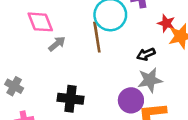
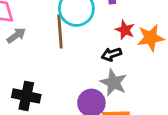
red star: (166, 23) -> (125, 30), moved
gray star: (150, 80) -> (114, 83), turned 30

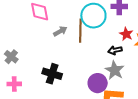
gray arrow: (16, 35) -> (60, 31), moved

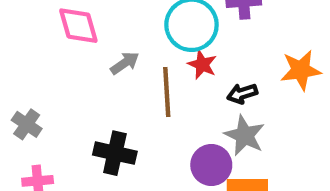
brown line: (80, 31) -> (167, 92), moved
red star: (126, 34) -> (202, 65), moved

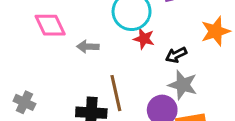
gray arrow: (125, 63) -> (88, 47), turned -135
brown line: (167, 92) -> (116, 93), moved

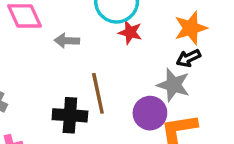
orange star: (215, 31) -> (191, 28), moved
black arrow: (176, 55) -> (188, 58), moved

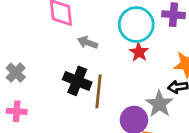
black cross: (70, 115) -> (77, 81), moved

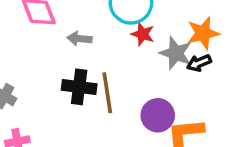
gray star: (159, 104) -> (176, 53), moved

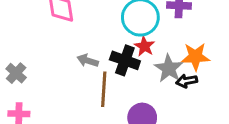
gray arrow: (79, 39) -> (88, 61), moved
black cross: (79, 87) -> (125, 60), moved

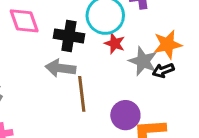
black cross: (125, 60) -> (69, 36), moved
gray arrow: (88, 61) -> (61, 68), size x1.4

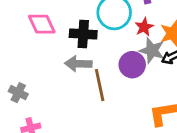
red star: (115, 43) -> (144, 27), moved, turned 30
purple circle: (125, 115) -> (132, 65), moved

